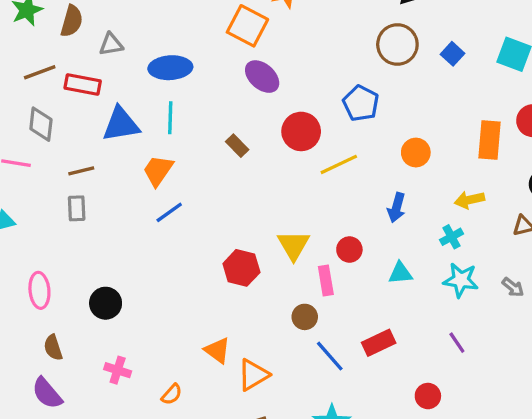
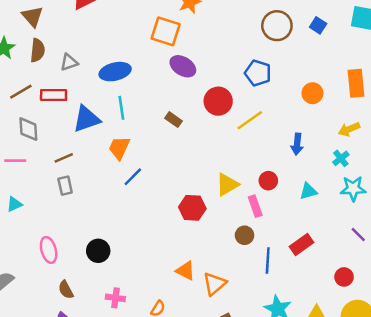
orange circle: (416, 153) -> (312, 93), moved
yellow triangle: (294, 245) -> (227, 185), turned 40
blue line: (330, 356) -> (268, 261), turned 55

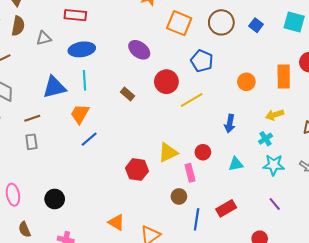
orange square: (166, 31) -> (179, 23), moved
red rectangle: (54, 95) -> (75, 15), moved
orange triangle: (185, 271) -> (116, 222), moved

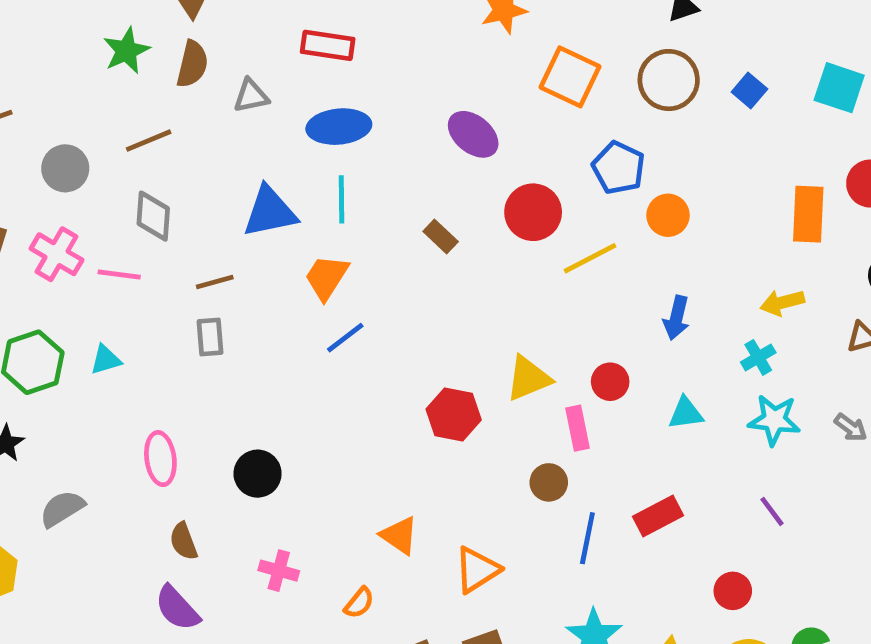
orange circle: (246, 82) -> (668, 215), moved

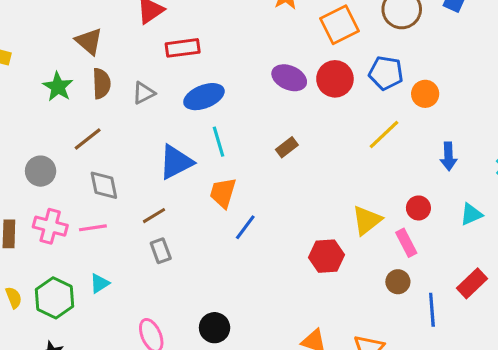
orange square: (570, 77) -> (340, 25), turned -36
red circle: (533, 212) -> (335, 79), moved
brown rectangle: (441, 236) -> (287, 147), turned -65

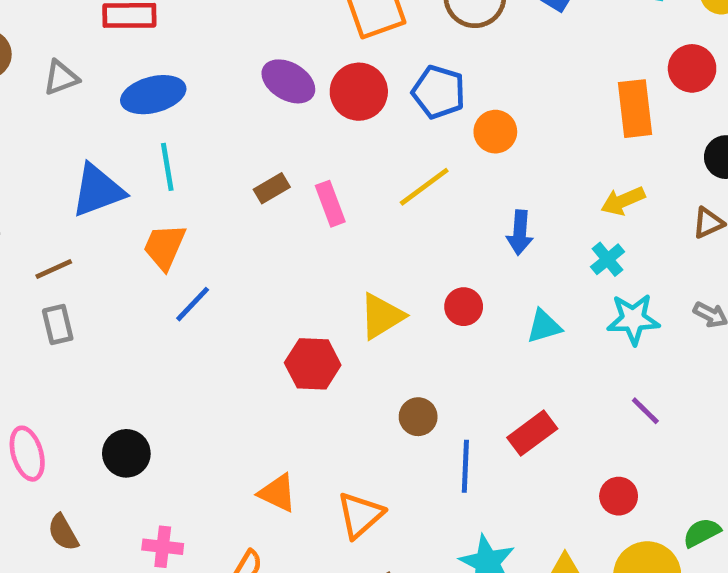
pink rectangle: (406, 243) -> (330, 204), moved

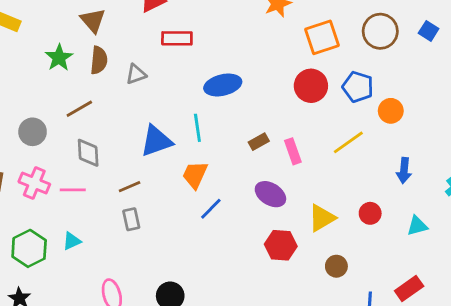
purple ellipse: (288, 81) -> (270, 194), moved
blue ellipse: (153, 95) -> (223, 85), moved
brown circle: (418, 417) -> (336, 266), moved

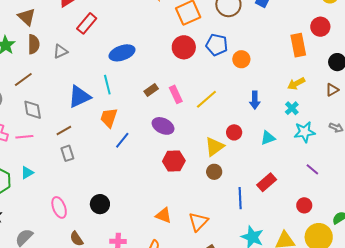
red rectangle: (177, 38) -> (87, 23), turned -45
yellow line: (348, 142) -> (206, 99), moved
yellow triangle: (322, 218) -> (214, 147), moved

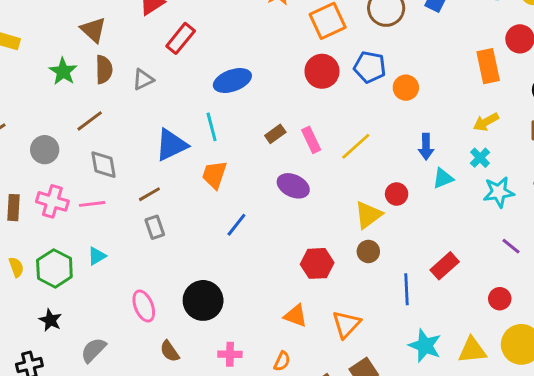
cyan triangle: (268, 138) -> (443, 178), moved
blue line: (122, 140) -> (236, 225), moved
red hexagon: (174, 161) -> (317, 263), moved
black circle: (100, 204) -> (203, 300), size x1.4

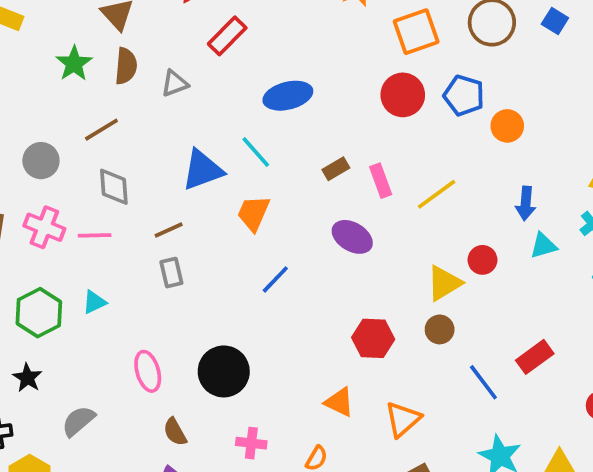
cyan line: (212, 127) -> (256, 152), turned -32
blue line: (406, 289) -> (483, 382), turned -40

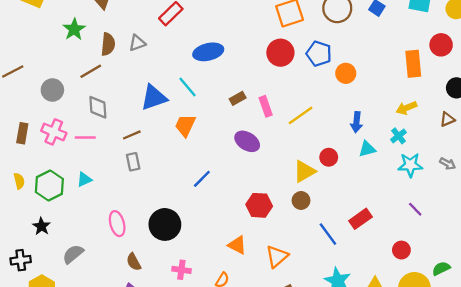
brown semicircle: (126, 66) -> (108, 44), moved
blue line: (275, 279) -> (202, 179), moved

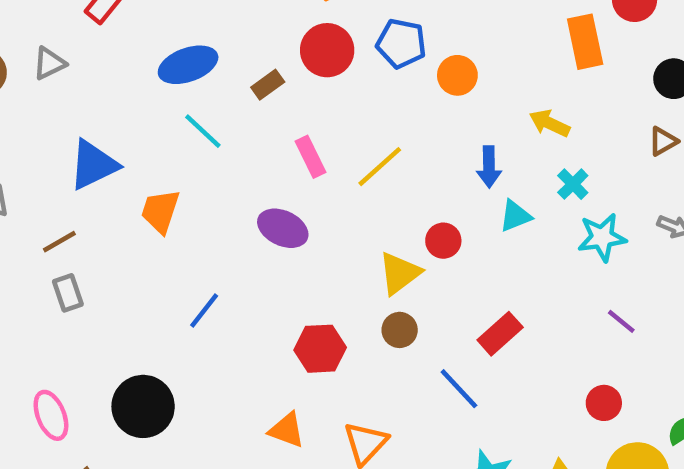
cyan line: (187, 87) -> (203, 131), moved
brown rectangle: (238, 98) -> (268, 85), moved
yellow arrow: (406, 108) -> (550, 123), moved, turned 54
red rectangle: (360, 219) -> (500, 334), moved

